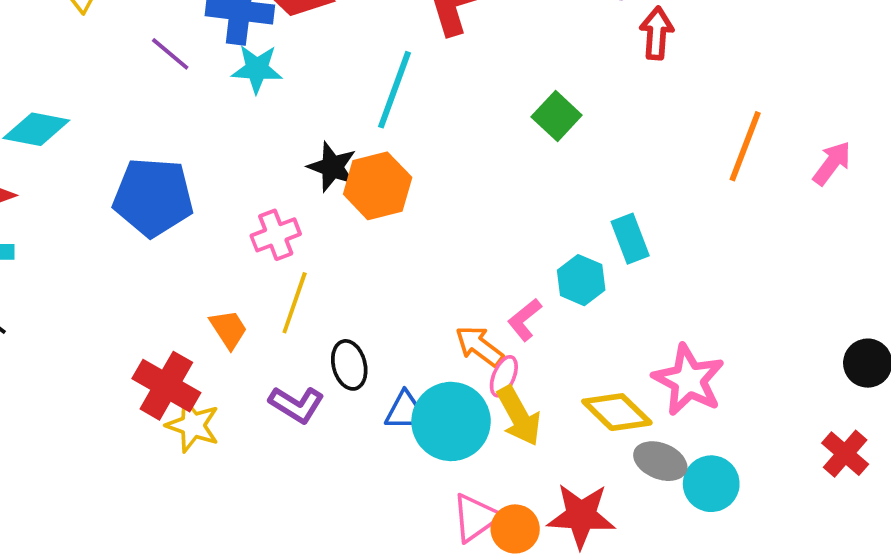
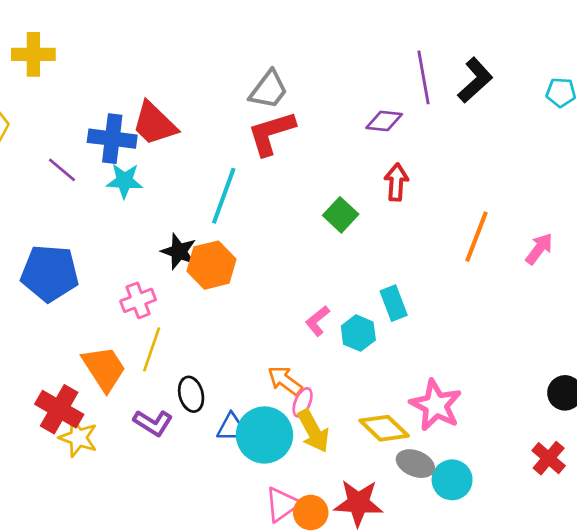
red arrow: (657, 33) -> (396, 182), moved
pink L-shape: (525, 320) -> (318, 321), moved
orange trapezoid: (229, 329) -> (104, 368), size x1.6

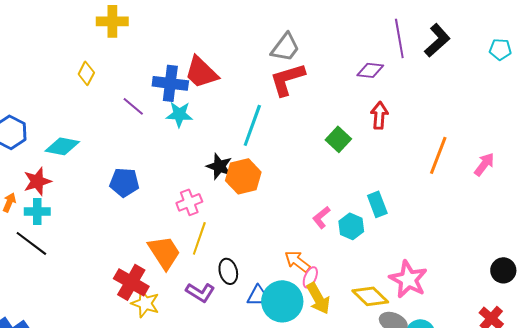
blue pentagon: (50, 273) -> (124, 182), size x0.7

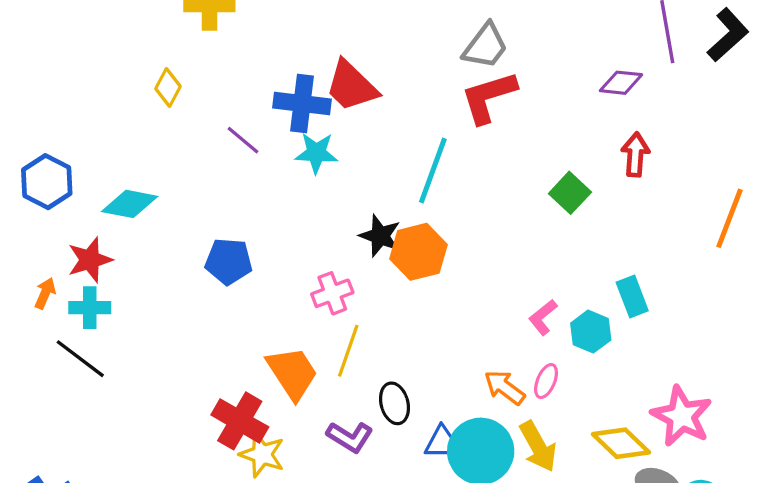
pink ellipse: (310, 277) -> (546, 381), moved

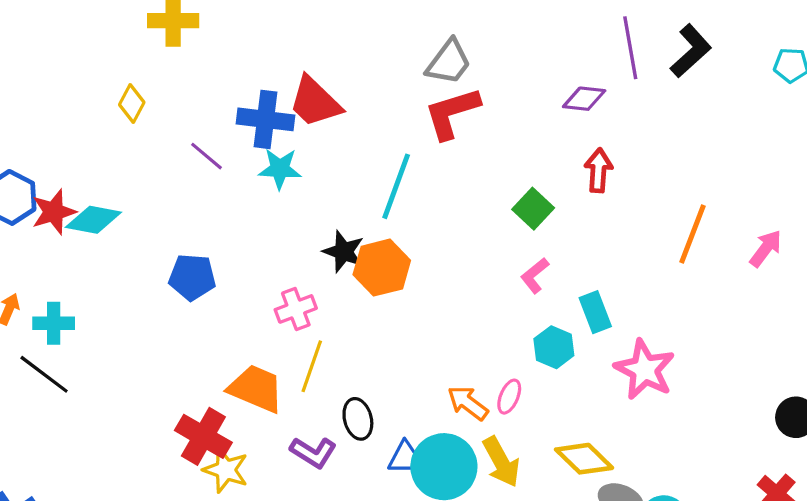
red star: (90, 260) -> (54, 212), moved
pink L-shape: (543, 317) -> (535, 276), moved
orange trapezoid: (292, 373) -> (256, 389), turned -34
pink star: (682, 416) -> (645, 369), moved

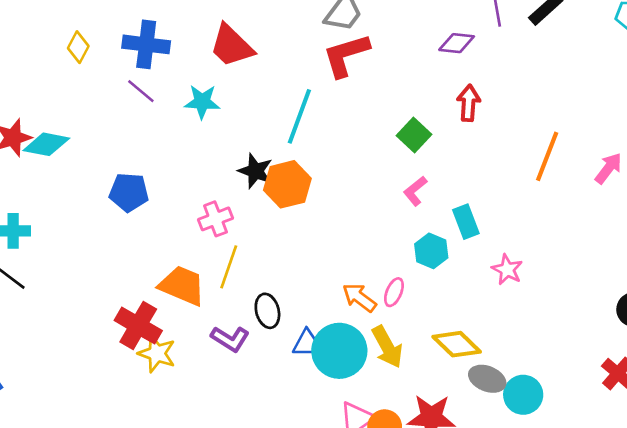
blue cross: (266, 119) -> (146, 44), moved
pink star: (645, 369) -> (507, 270), size x0.6

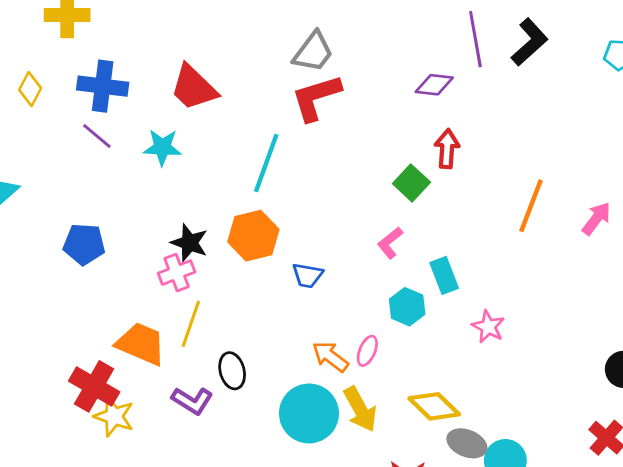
green square: (414, 135) -> (411, 183), moved
black star: (255, 171) -> (189, 243), moved
blue trapezoid: (306, 343) -> (308, 275), moved, turned 72

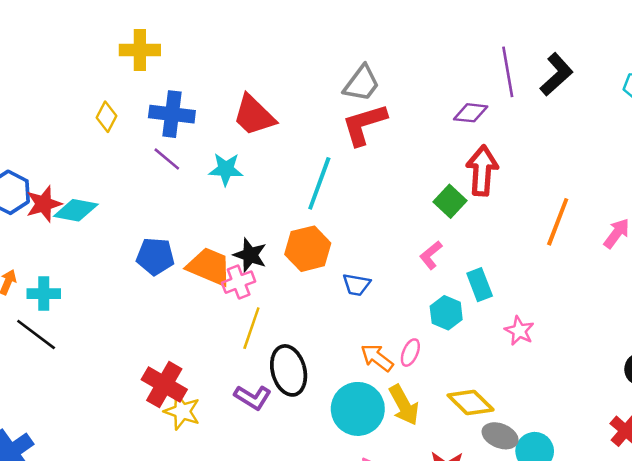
red arrow: (447, 149) -> (482, 171), size x1.4
orange trapezoid: (141, 344) -> (209, 267), moved
black ellipse: (232, 371) -> (289, 370), size x1.5

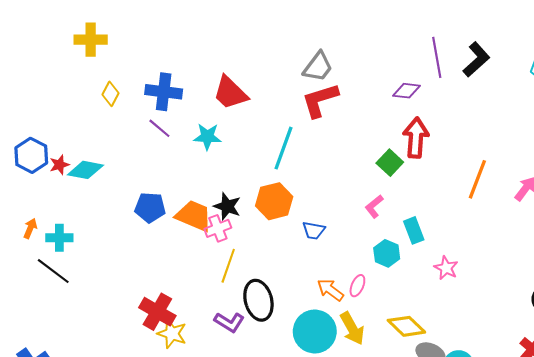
yellow cross: (140, 50) -> (91, 40), moved
red star: (44, 204) -> (59, 165), size x0.7

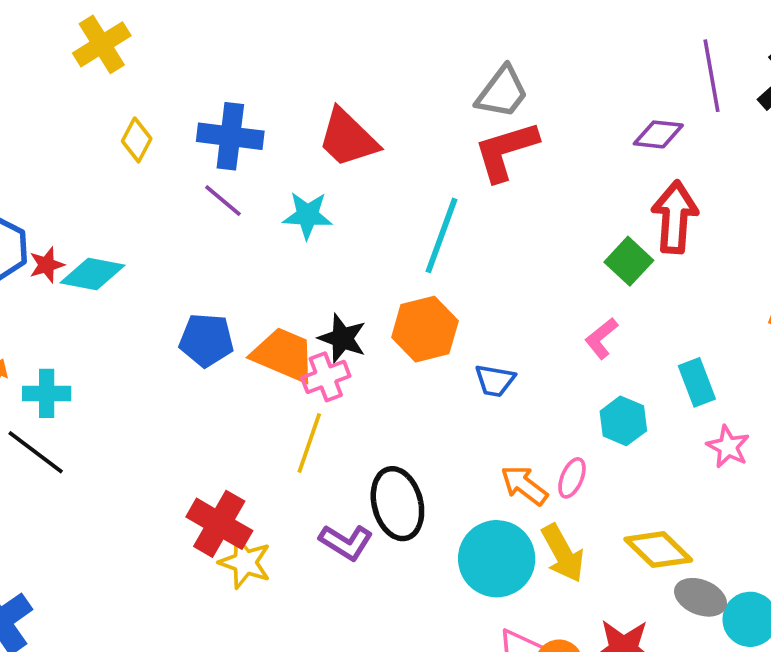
yellow cross: (91, 40) -> (102, 44), turned -32
cyan rectangle: (414, 230) -> (697, 382), moved
yellow line: (228, 266) -> (309, 443), moved

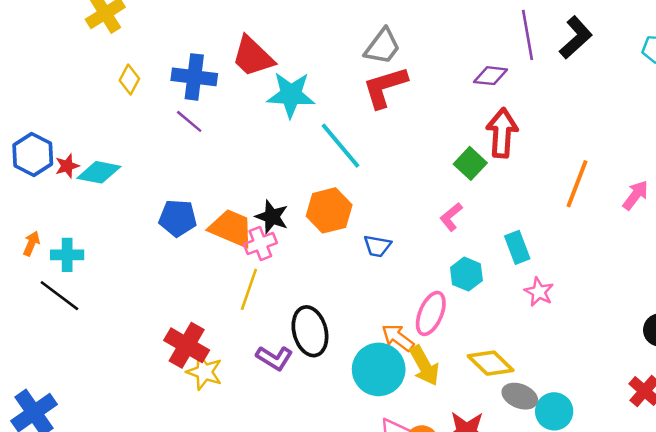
red trapezoid: (348, 138) -> (253, 57), moved
cyan star: (307, 215) -> (291, 95), moved, size x1.4
cyan line: (442, 235) -> (341, 146), turned -60
pink ellipse: (572, 478) -> (431, 313), size x1.6
orange arrow: (524, 485) -> (398, 338), moved

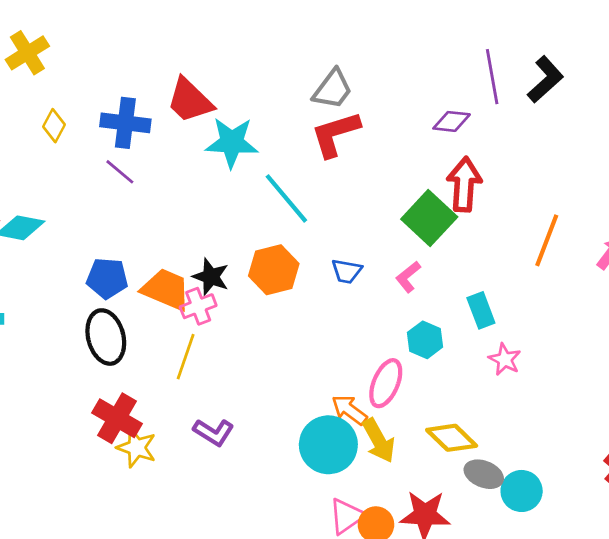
green square: (470, 163) -> (429, 218), size x1.5
blue trapezoid: (377, 246) -> (347, 271), moved
black ellipse: (310, 331) -> (106, 337), moved

